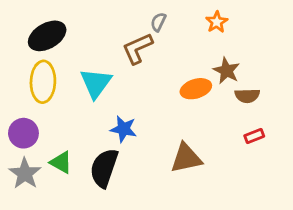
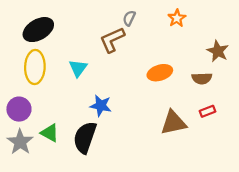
brown star: (226, 71) -> (218, 51), moved
cyan triangle: (96, 83) -> (78, 68), size x0.7
brown triangle: (186, 158) -> (173, 123), moved

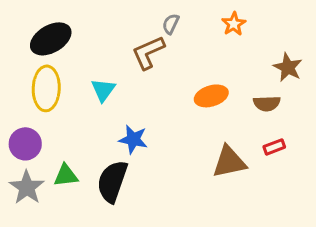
green triangle: (50, 133) -> (66, 175), turned -36

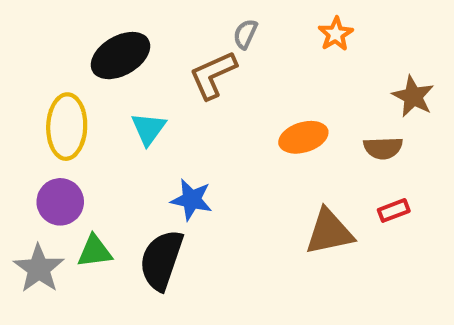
black ellipse: (51, 39) -> (120, 56), moved
purple circle: (25, 144) -> (60, 202), moved

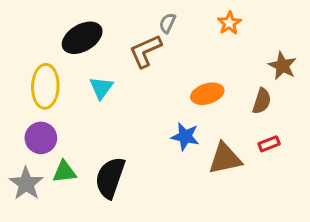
brown semicircle: (383, 148) -> (262, 101), turned -70
blue star: (191, 200) -> (185, 136), moved

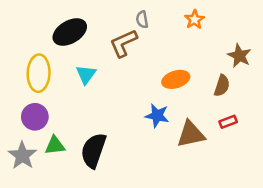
gray semicircle: (168, 23) -> (142, 20), turned -35

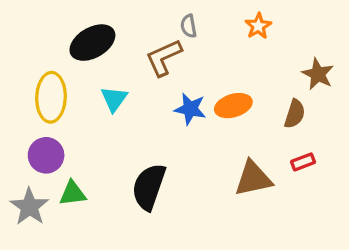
blue star: (157, 116) -> (190, 109), moved
black semicircle: (93, 150) -> (149, 187), moved

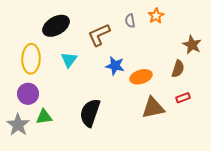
gray semicircle: (189, 26) -> (130, 21), moved
orange ellipse: (233, 106) -> (141, 77), moved

